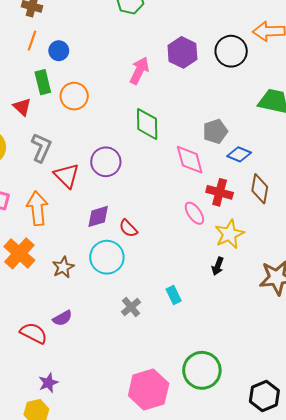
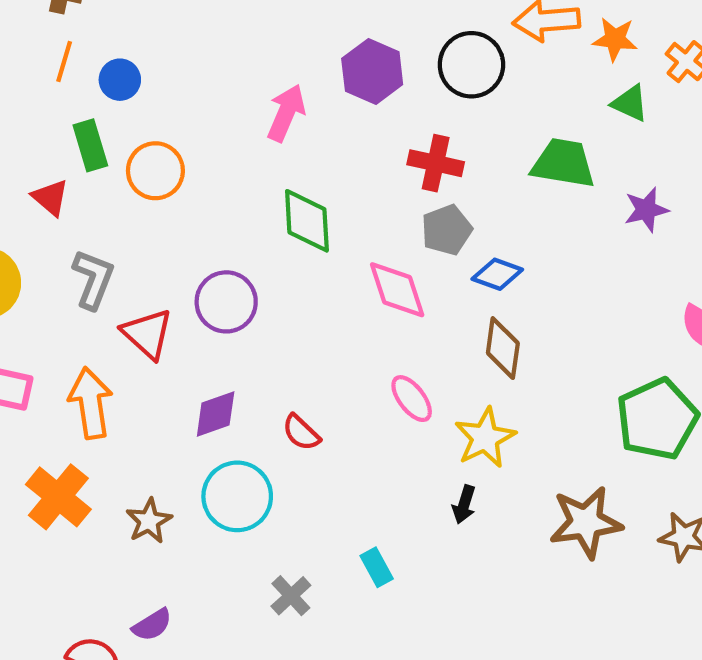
brown diamond: (260, 189) -> (503, 348), moved
red cross: (220, 192) -> (436, 163), moved
red semicircle: (128, 228) -> (301, 432), moved

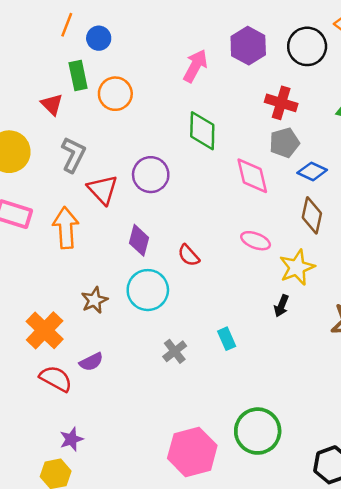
pink ellipse: (412, 399) -> (256, 241), turned -36
purple diamond: (216, 414) -> (139, 240), turned -60
orange cross: (58, 497) -> (45, 330), moved

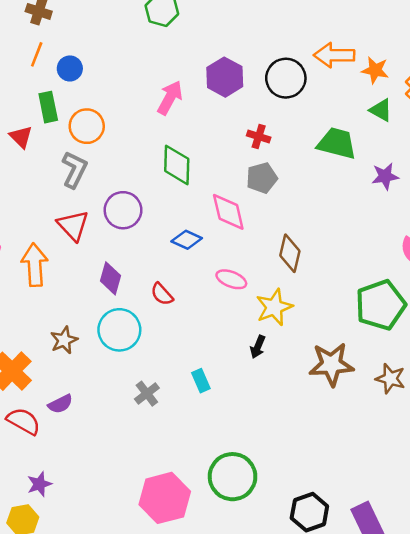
red cross: (281, 103) -> (259, 137), size x0.7
gray L-shape: (73, 155) -> (74, 170), moved
blue diamond: (312, 171) -> (187, 240), moved

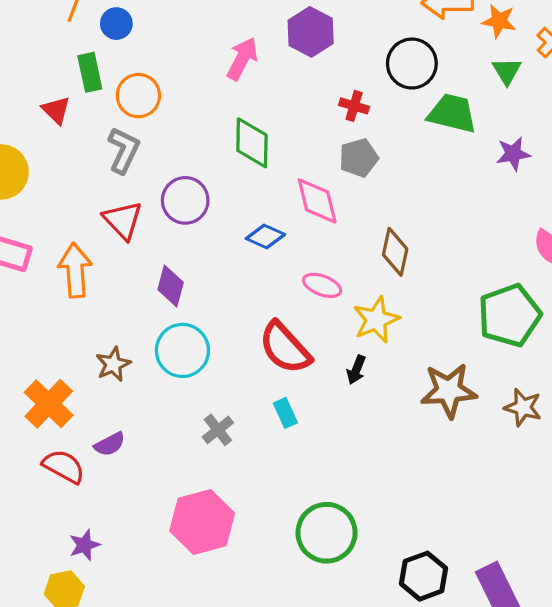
black circle: (286, 78) -> (412, 64), moved
green triangle: (381, 110) -> (507, 71), turned 30
red semicircle: (162, 294) -> (285, 348), moved, size x1.8
pink hexagon: (165, 498) -> (202, 522), moved

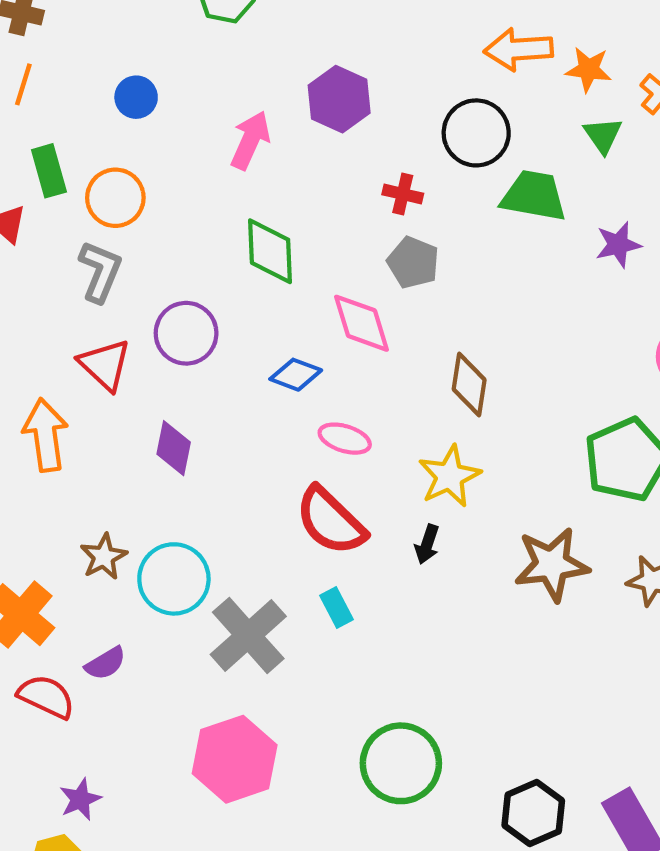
blue circle: (116, 24) -> (136, 97), moved
gray pentagon: (359, 158) -> (413, 263), turned -30
pink ellipse: (322, 285) -> (345, 439), moved
cyan circle: (182, 350) -> (174, 579), moved
gray cross: (218, 430) -> (248, 635), size x1.8

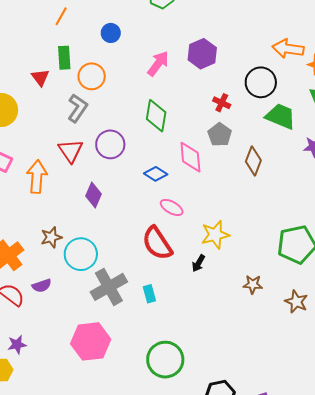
brown diamond: (469, 385) -> (253, 161), moved
brown star: (552, 564) -> (253, 284), size x0.6
cyan rectangle: (337, 607) -> (149, 294), moved

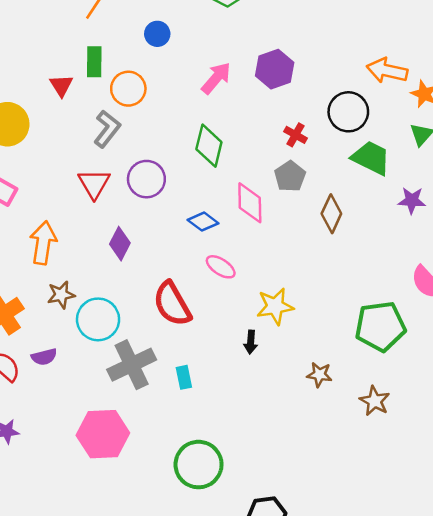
orange arrow: (37, 177) -> (43, 243), moved
red semicircle: (157, 243) -> (172, 304), moved
black arrow: (198, 263) -> (251, 342), turned -30

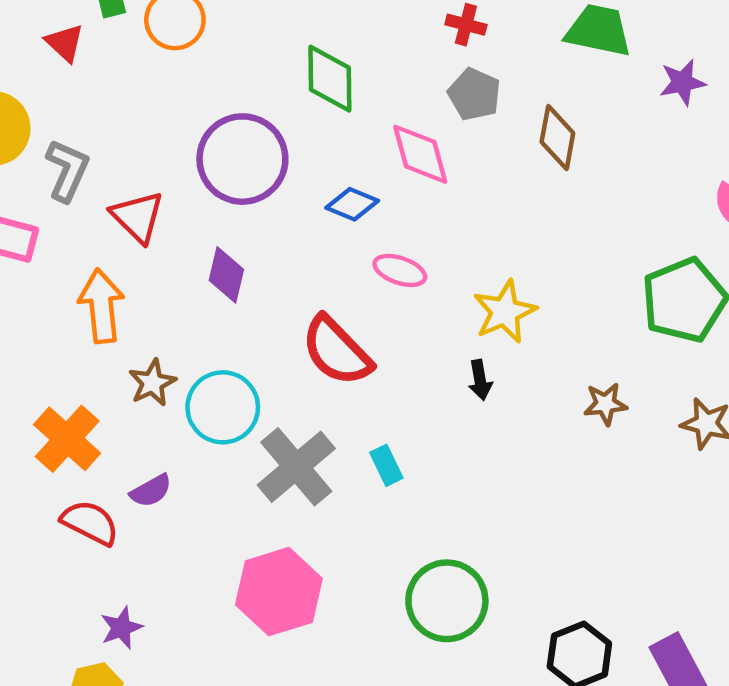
gray L-shape: (107, 129) -> (67, 170), moved
purple circle: (146, 179) -> (242, 159), size x1.4
red triangle: (94, 184) -> (138, 217), moved

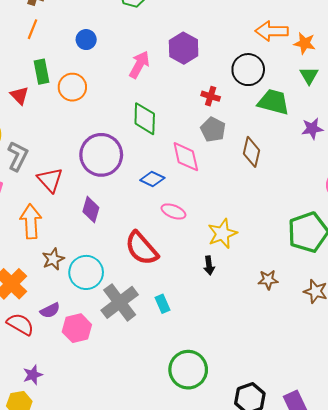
pink hexagon: (279, 592) -> (77, 328), moved, size x0.7

